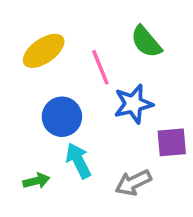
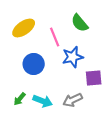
cyan arrow: (78, 161) -> (43, 101), moved, turned 138
green arrow: (36, 181) -> (20, 99), turned 144

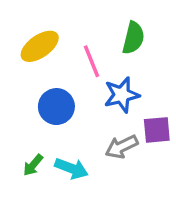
green semicircle: (80, 23) -> (133, 38), turned -126
gray arrow: (73, 100) -> (122, 147), moved

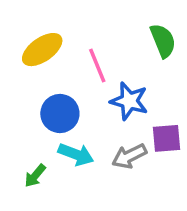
green semicircle: (133, 38) -> (163, 41), moved, turned -36
blue star: (122, 95) -> (129, 101), turned 30
cyan arrow: (71, 168) -> (76, 154), moved

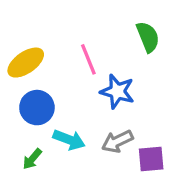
yellow ellipse: (42, 50) -> (26, 63), moved
blue circle: (60, 113) -> (37, 108), moved
purple square: (167, 138) -> (151, 159), moved

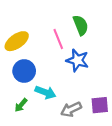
green semicircle: (148, 37) -> (81, 25), moved
gray arrow: (117, 141) -> (71, 109), moved

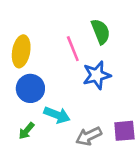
yellow ellipse: (17, 41) -> (21, 51), turned -45
blue star: (77, 60) -> (97, 75), turned -30

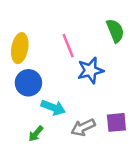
green semicircle: (101, 32) -> (115, 31), moved
green arrow: (26, 131) -> (36, 134), moved

